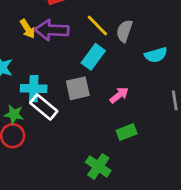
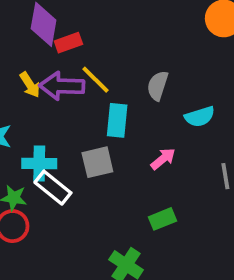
yellow line: (97, 25) -> (96, 80), moved
cyan rectangle: (93, 57) -> (117, 120), turned -30
pink arrow: (119, 95) -> (163, 159), moved

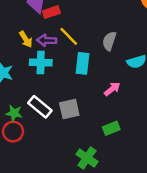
purple arrow: (62, 86) -> (47, 40), size x0.7
gray square: (97, 162) -> (69, 109), moved
cyan cross: (39, 163) -> (41, 63), moved

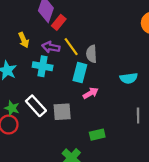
red rectangle: (51, 12) -> (59, 22), turned -40
yellow arrow: (26, 39) -> (24, 40), moved
gray semicircle: (109, 41) -> (92, 54), moved, turned -30
pink arrow: (112, 89) -> (91, 93), moved

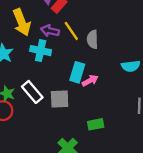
yellow arrow: (24, 40) -> (22, 22), size x1.6
cyan rectangle: (80, 73) -> (77, 72), moved

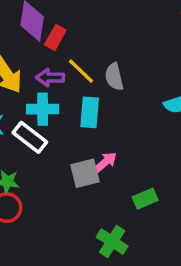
cyan rectangle: (77, 72) -> (90, 112), moved
pink arrow: (90, 81) -> (105, 162), moved
white rectangle: (32, 92) -> (30, 137), moved

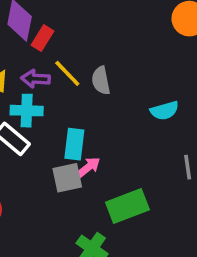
cyan rectangle: (90, 112) -> (74, 144), moved
green rectangle: (145, 199) -> (127, 206), size x1.6

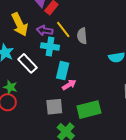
cyan cross: (27, 111) -> (50, 47), moved
gray square: (67, 178) -> (54, 107), moved

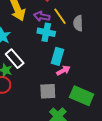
white rectangle: (27, 63) -> (15, 59), moved
green rectangle: (89, 110) -> (82, 96), turned 35

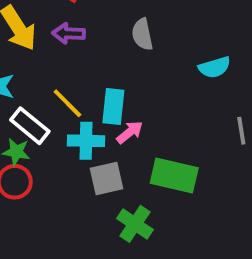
yellow line: (60, 16) -> (67, 103), moved
cyan cross: (46, 32) -> (86, 141), moved

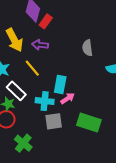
gray semicircle: (142, 34) -> (87, 48), moved
yellow line: (67, 103) -> (32, 68), moved
green cross: (135, 224) -> (23, 143), moved

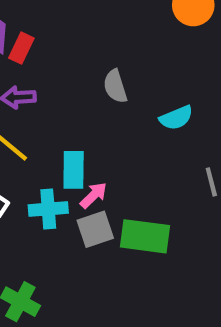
gray square: (54, 121) -> (95, 229), moved

